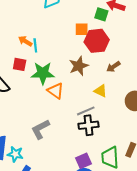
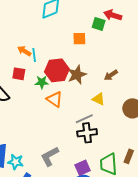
red hexagon: (97, 41) -> (57, 70), moved
green star: (43, 73) -> (42, 82), size x0.6
gray L-shape: (40, 129) -> (50, 156), moved

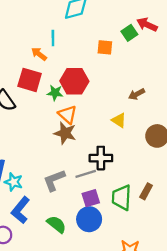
green square: (99, 24) -> (129, 33), turned 32
cyan line: (34, 55) -> (53, 38), moved
red square: (19, 74) -> (30, 80), size x1.5
brown star: (77, 75) -> (65, 133), moved, turned 30
gray line: (84, 119) -> (86, 174), moved

